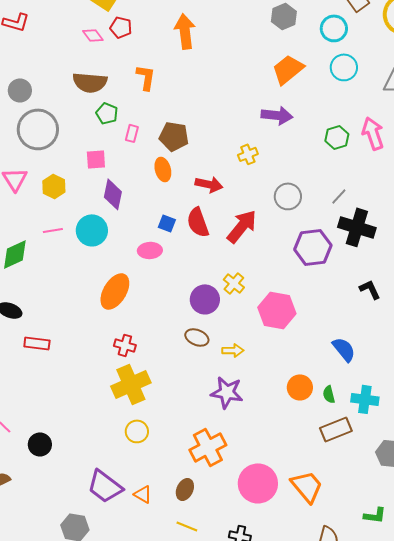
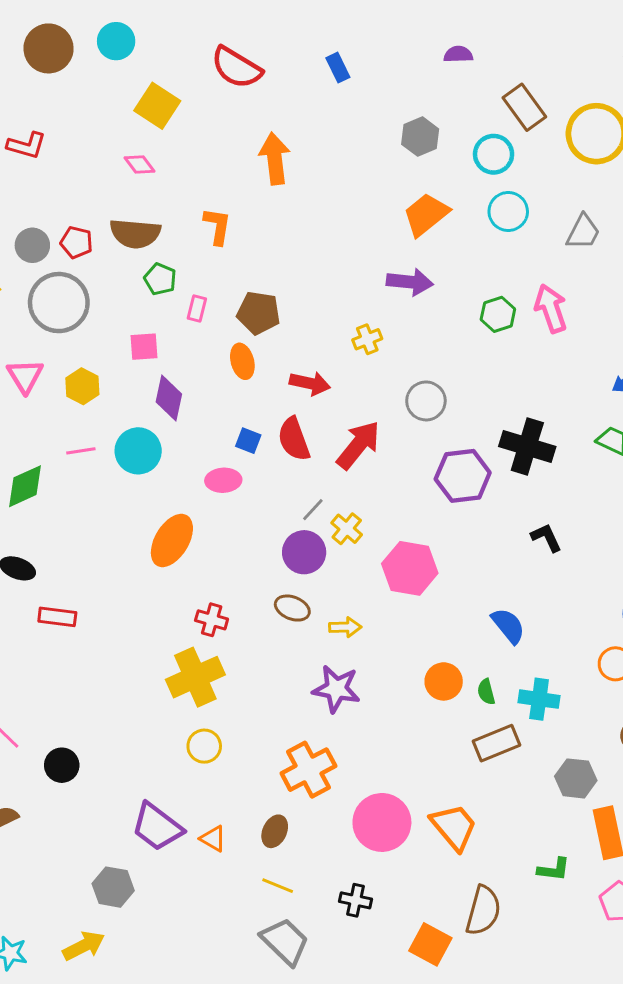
red pentagon: (121, 27) -> (76, 242), moved
gray line: (339, 196) -> (313, 510), moved
red cross: (125, 345) -> (212, 620), moved

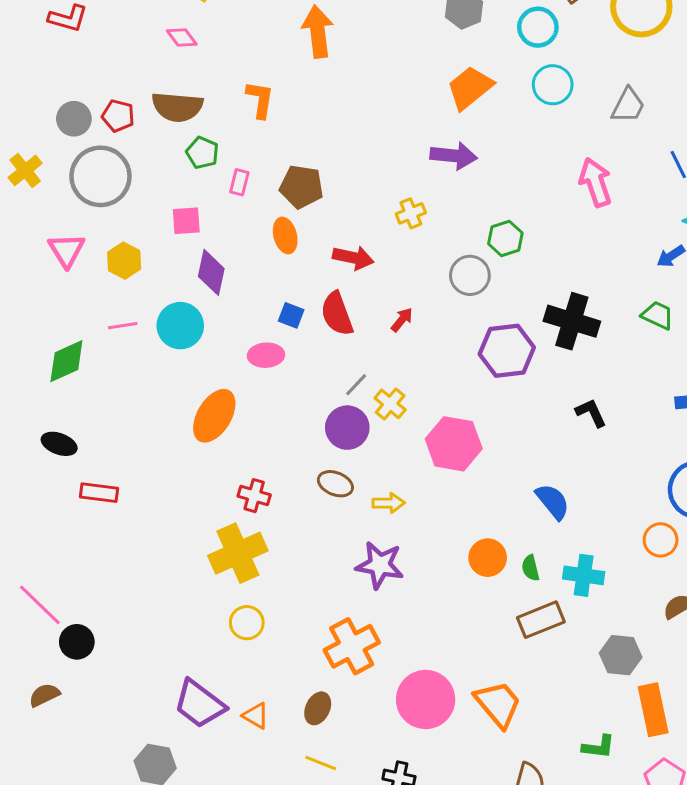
green hexagon: (498, 314) -> (505, 238), moved
red arrow: (358, 445) -> (402, 320), size x0.5
black circle: (62, 765) -> (77, 642), moved

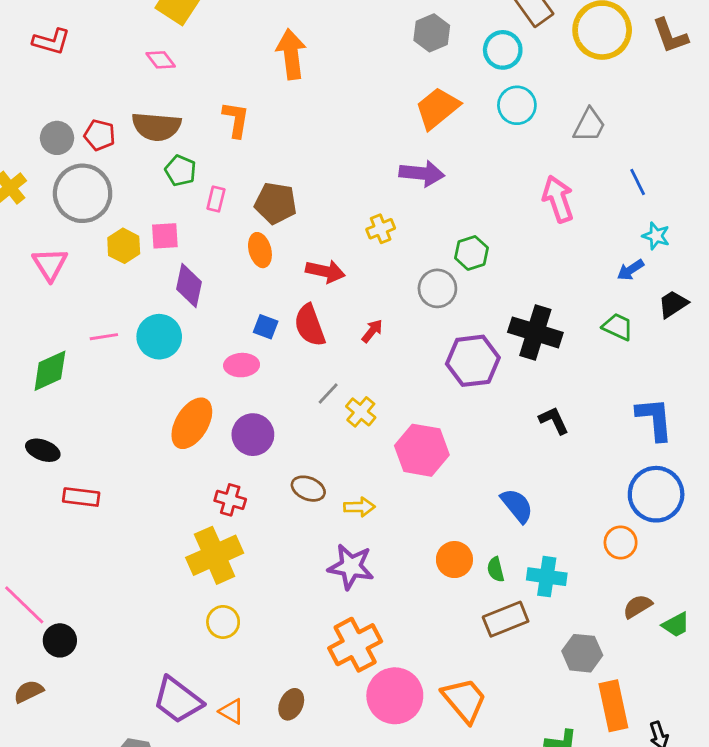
yellow hexagon: (124, 261) -> (124, 246), moved
purple circle: (347, 428) -> (253, 435), moved
orange cross: (352, 646) -> (355, 645), moved

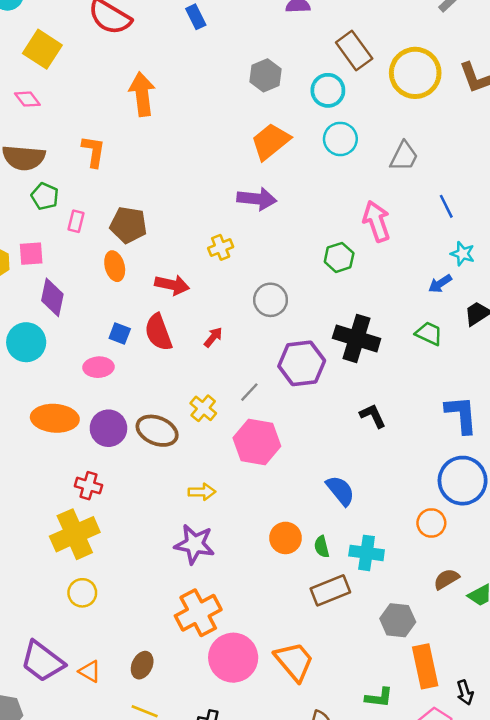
green hexagon: (471, 253) -> (339, 257), moved
gray line: (328, 393) -> (249, 392), moved
orange ellipse: (192, 423) -> (55, 418), turned 63
brown ellipse: (308, 489) -> (157, 431), moved, size x1.4

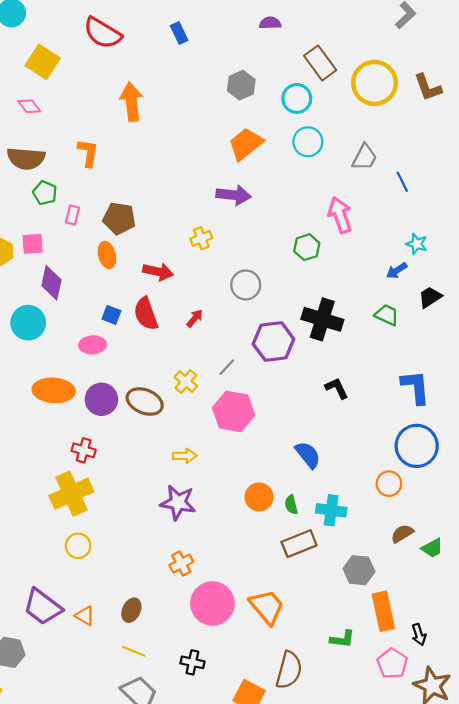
blue line: (446, 206) -> (402, 182), moved
orange cross: (198, 613) -> (181, 564), size x0.6

